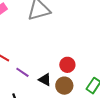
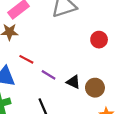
red circle: (67, 65) -> (99, 40), moved

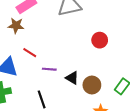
purple line: (49, 75) -> (49, 69), turned -32

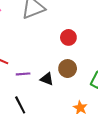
brown circle: (92, 85) -> (68, 69), moved

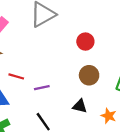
black triangle: (47, 79) -> (80, 106), moved

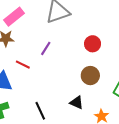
purple line: (42, 88) -> (46, 48), moved, turned -56

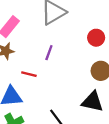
black triangle: (77, 103) -> (92, 102), size x1.5

